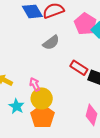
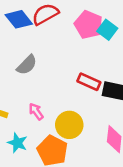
gray semicircle: (51, 43) -> (27, 65), moved
yellow circle: (42, 98) -> (69, 125), moved

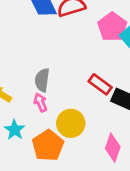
gray semicircle: (27, 65) -> (42, 80), moved, turned 130

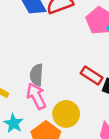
pink arrow: (40, 103) -> (36, 96), size x1.5

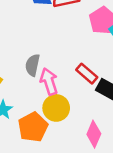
pink arrow: (36, 96) -> (49, 82), moved

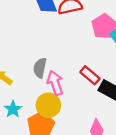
yellow circle: (56, 108) -> (48, 105), moved

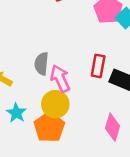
red rectangle: (90, 75) -> (98, 66), turned 66

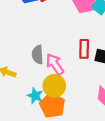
cyan star: (16, 113) -> (35, 96), moved

